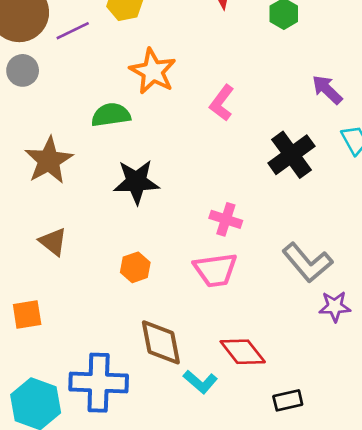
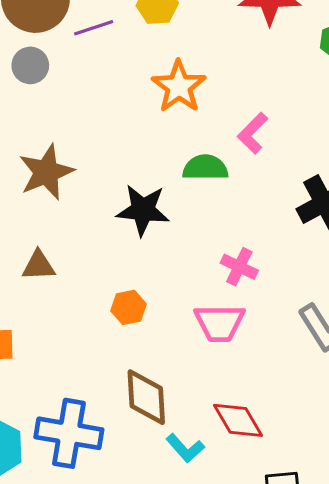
green semicircle: (111, 115) -> (205, 168), moved
brown triangle: (53, 242) -> (39, 266), turned -48

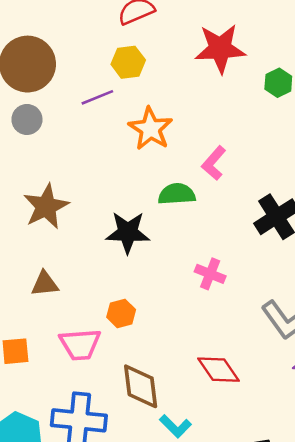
purple line: (94, 28) -> (97, 97), moved
pink trapezoid: (220, 323) -> (80, 344), moved
red diamond: (238, 420) -> (219, 370), moved

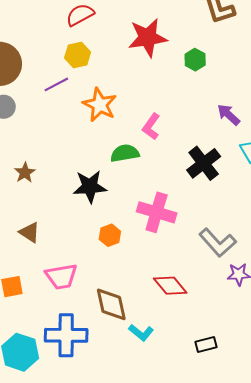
brown star: (46, 207) -> (25, 173), size x0.6
pink cross: (210, 274) -> (157, 212), size x1.6
brown triangle: (45, 284) -> (30, 232), turned 45
orange hexagon: (121, 313) -> (110, 235), moved

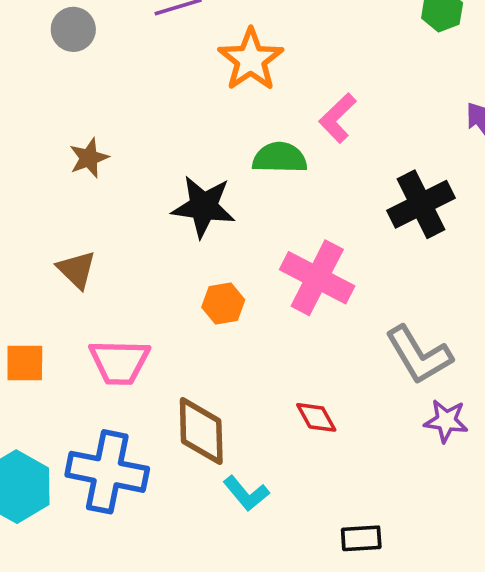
red diamond: (170, 286) -> (316, 417), size x0.7

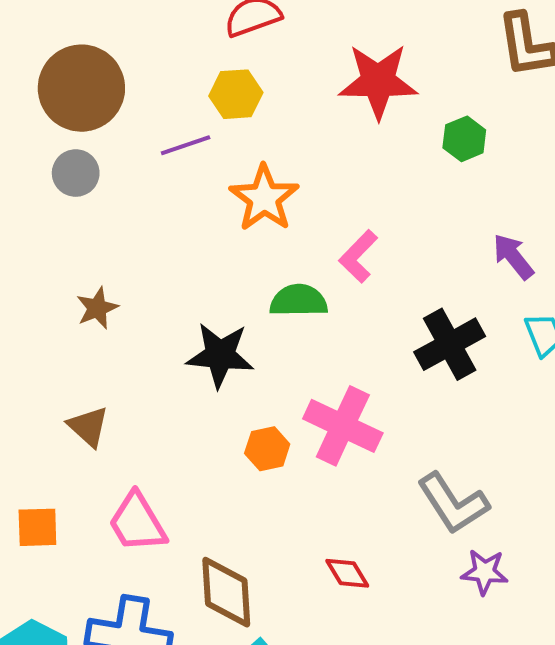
orange hexagon: (223, 304) -> (267, 449), moved
pink trapezoid: (119, 362) -> (137, 522), turned 60

